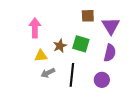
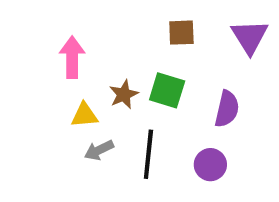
purple triangle: (111, 26) -> (250, 37), moved

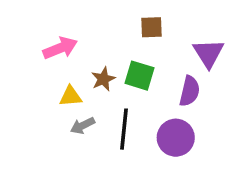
purple triangle: (250, 37) -> (208, 53), moved
pink arrow: (72, 57) -> (60, 48), turned 68
purple circle: (210, 165) -> (176, 138), size x1.4

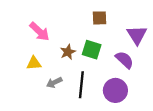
pink arrow: (60, 48) -> (39, 32), turned 65
purple semicircle: (190, 91) -> (124, 60), turned -60
yellow triangle: (71, 96) -> (34, 63), moved

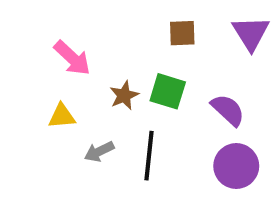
purple triangle: (137, 35) -> (251, 33), moved
purple circle: (115, 90) -> (236, 166), moved

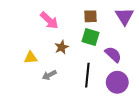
pink arrow: (72, 58) -> (49, 20), moved
green square: (168, 91) -> (90, 37), moved
black line: (149, 156) -> (87, 75), moved

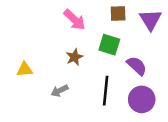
brown square: (90, 16) -> (118, 13), moved
pink arrow: (49, 20) -> (74, 20), moved
yellow triangle: (31, 58) -> (25, 70), moved

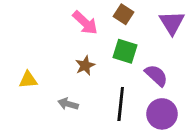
brown square: (118, 13) -> (124, 14), moved, turned 35
gray arrow: (60, 91) -> (68, 104), turned 42

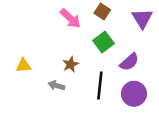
green square: (125, 51) -> (103, 42), turned 36
brown star: (85, 65) -> (70, 64), moved
purple semicircle: (156, 75) -> (129, 62), turned 96

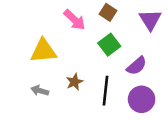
brown star: (70, 64) -> (74, 82), moved
yellow triangle: (23, 66) -> (43, 51), moved, size x1.6
gray arrow: (56, 86) -> (40, 91), moved

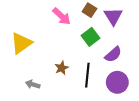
purple triangle: (150, 20) -> (113, 16), moved
yellow triangle: (43, 51) -> (21, 43), moved, turned -30
gray arrow: (40, 91) -> (33, 84), moved

